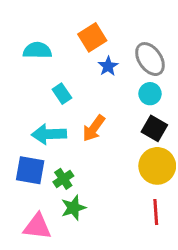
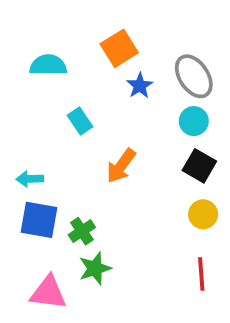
cyan arrow: (49, 134) -> (30, 179), moved, size x0.6
yellow circle: (157, 166) -> (203, 214), size x0.6

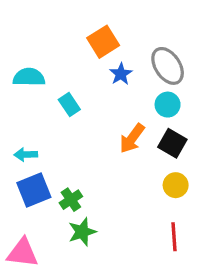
cyan semicircle: (48, 65) -> (29, 77), moved
orange arrow: (121, 166) -> (132, 138), moved
blue square: (39, 220) -> (34, 190), turned -32
pink triangle: (48, 293) -> (23, 253), moved

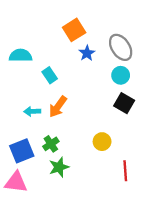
orange arrow: (132, 138) -> (58, 107), moved
cyan arrow: (26, 155) -> (32, 111), moved
yellow circle: (176, 185) -> (102, 142), moved
blue square: (34, 190) -> (22, 151), moved

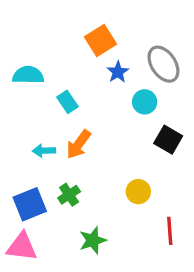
cyan circle: (121, 75) -> (145, 102), moved
green star: (59, 167) -> (93, 240), moved

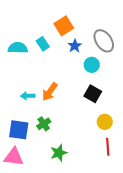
cyan rectangle: (67, 102) -> (43, 44), moved
black square: (168, 140) -> (93, 94), moved
yellow circle: (138, 192) -> (105, 122), moved
blue square: (30, 204) -> (19, 130), turned 30

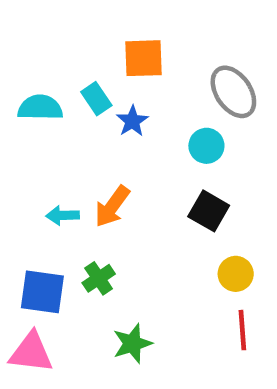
orange square: (64, 26) -> (144, 58), turned 30
blue star: (75, 46) -> (132, 121), moved

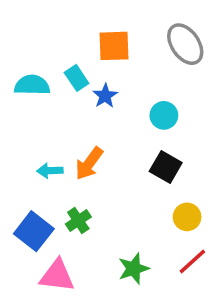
gray ellipse: (233, 92) -> (185, 44), moved
blue square: (42, 292) -> (34, 231), turned 30
red line: (242, 330) -> (192, 261), turned 52
green star: (132, 344) -> (134, 269), moved
pink triangle: (31, 352) -> (57, 276), moved

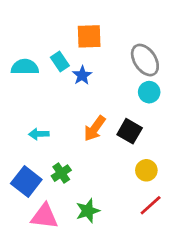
gray ellipse: (185, 44) -> (145, 60), moved
cyan circle: (164, 115) -> (149, 92), moved
orange arrow: (89, 163) -> (95, 128), moved
green star: (134, 269) -> (88, 211), moved

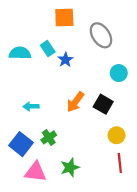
orange square: (89, 36) -> (64, 18), moved
gray ellipse: (145, 60) -> (101, 35), moved
red line: (151, 205) -> (120, 163), turned -54

